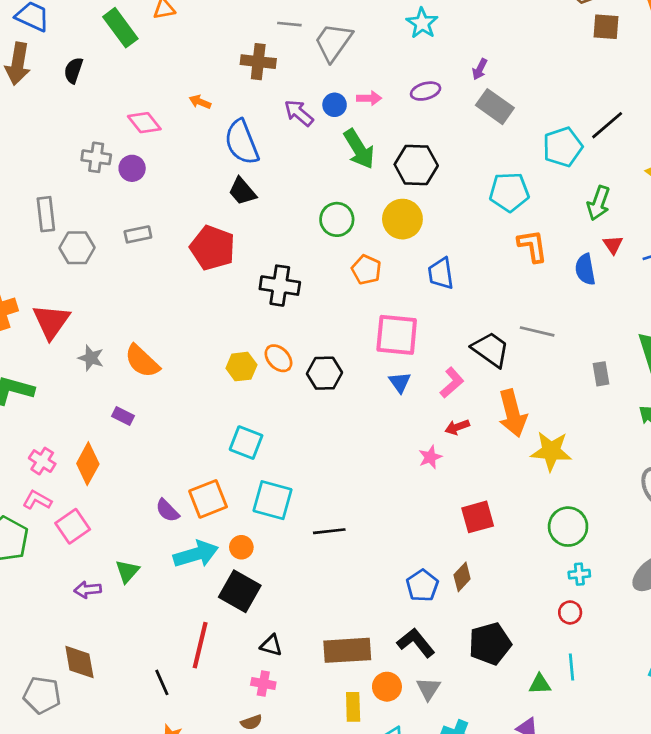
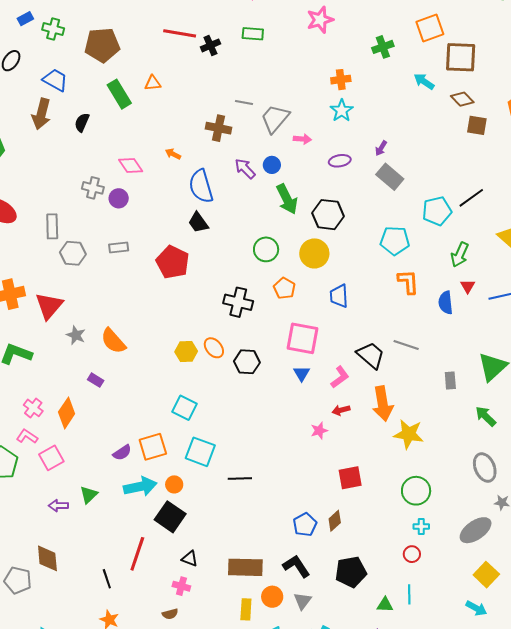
pink arrow: (369, 98) -> (302, 139), moved
black cross: (280, 286) -> (238, 302), moved
purple semicircle: (167, 511) -> (122, 453), turned -84

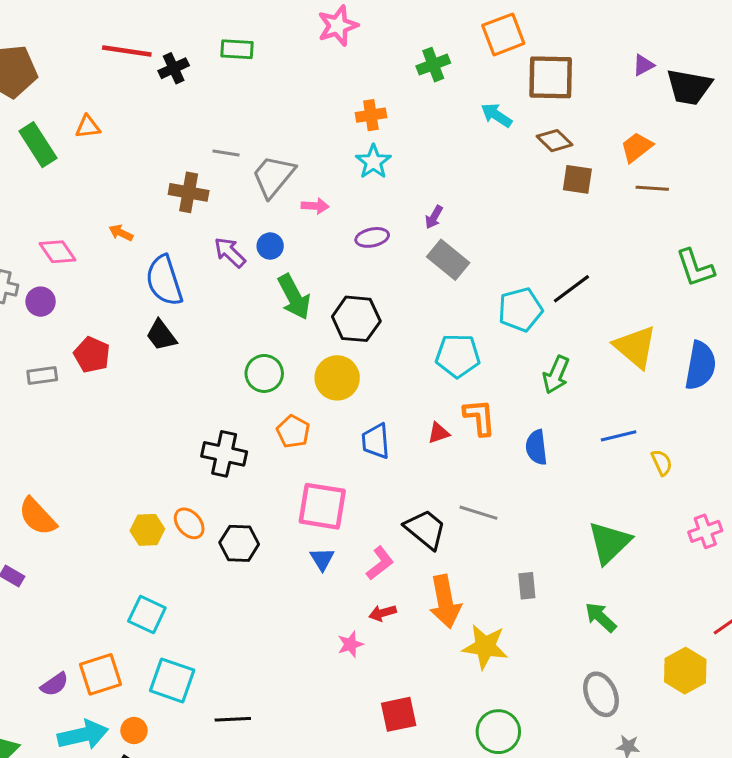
red pentagon: (173, 262) -> (92, 355), moved, size x0.7
red triangle: (468, 286) -> (438, 433), moved, turned 42
gray rectangle: (450, 380) -> (527, 586), moved

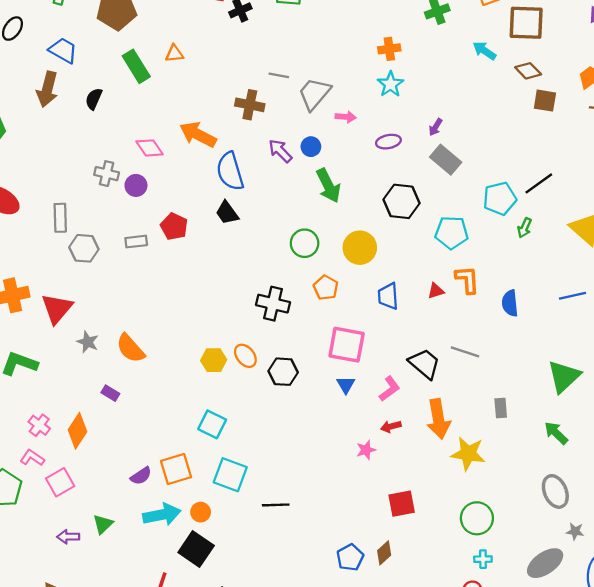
orange arrow: (121, 233) -> (198, 134), size x2.0
black hexagon: (356, 319) -> (401, 201), moved
green arrow: (556, 375) -> (525, 228), moved, size x0.7

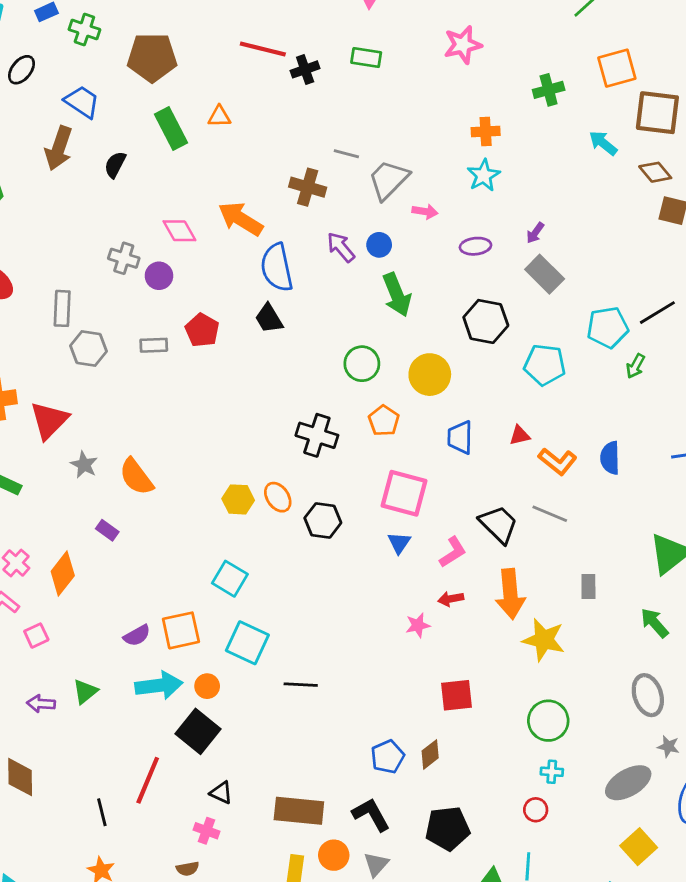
orange L-shape: (467, 280) -> (558, 461), moved, turned 128
pink square: (60, 482) -> (36, 636), size x0.7

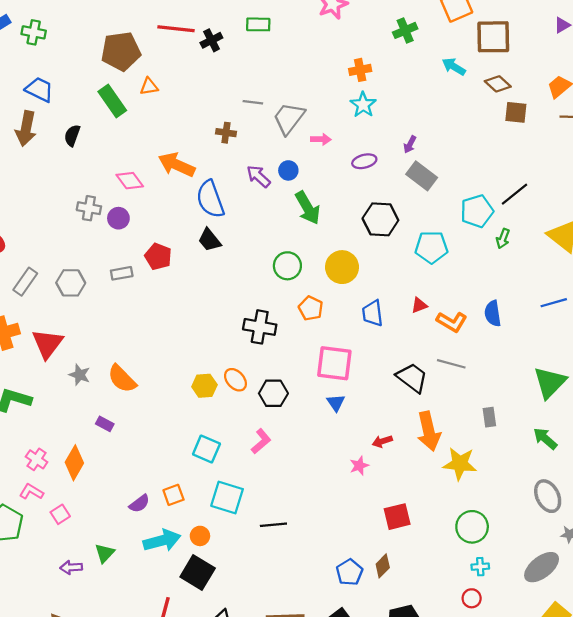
brown pentagon: (152, 57) -> (121, 51), moved
brown cross: (308, 187) -> (226, 133), size x0.7
gray rectangle: (62, 308) -> (25, 282), moved, turned 40
pink L-shape: (453, 552) -> (261, 441), moved
orange square: (181, 630) -> (173, 495), size x0.7

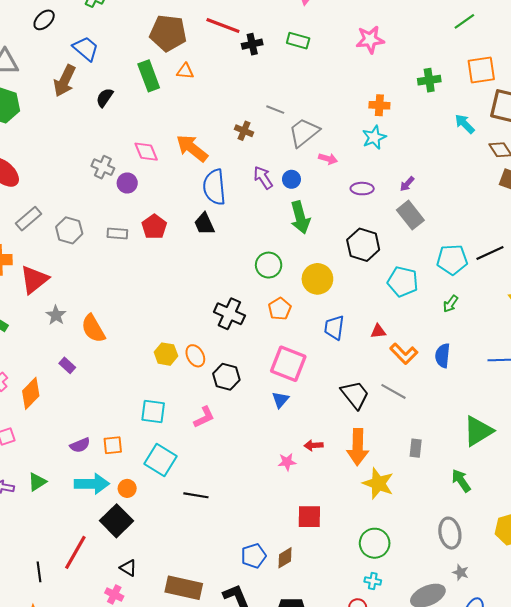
green arrow: (503, 239) -> (450, 304), moved
cyan square: (206, 449) -> (153, 412), turned -30

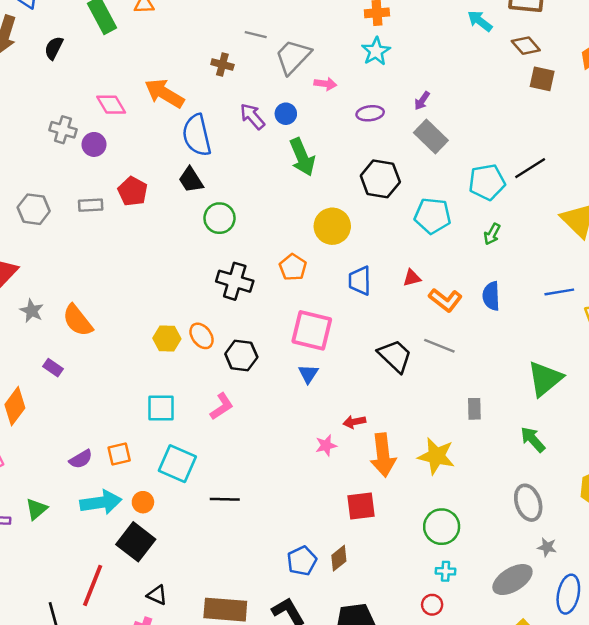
green circle: (269, 265) -> (219, 218), moved
orange arrow: (358, 447) -> (383, 455), moved

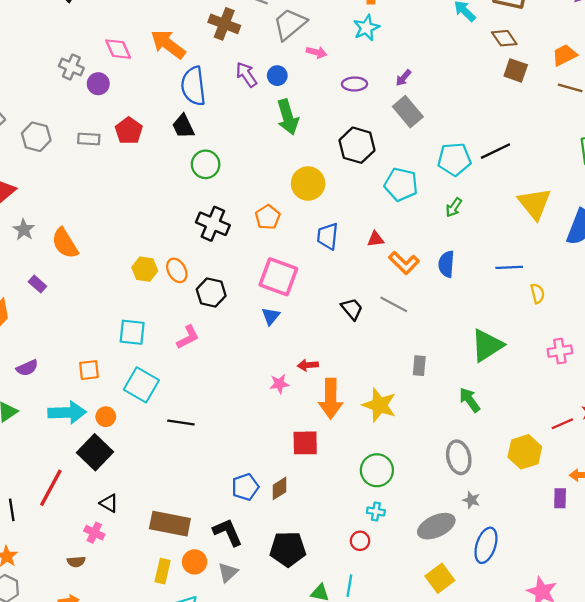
brown cross: (222, 65) -> (224, 24), size x1.5
black trapezoid: (395, 356) -> (352, 309), size x0.7
purple semicircle: (81, 459) -> (27, 368), moved

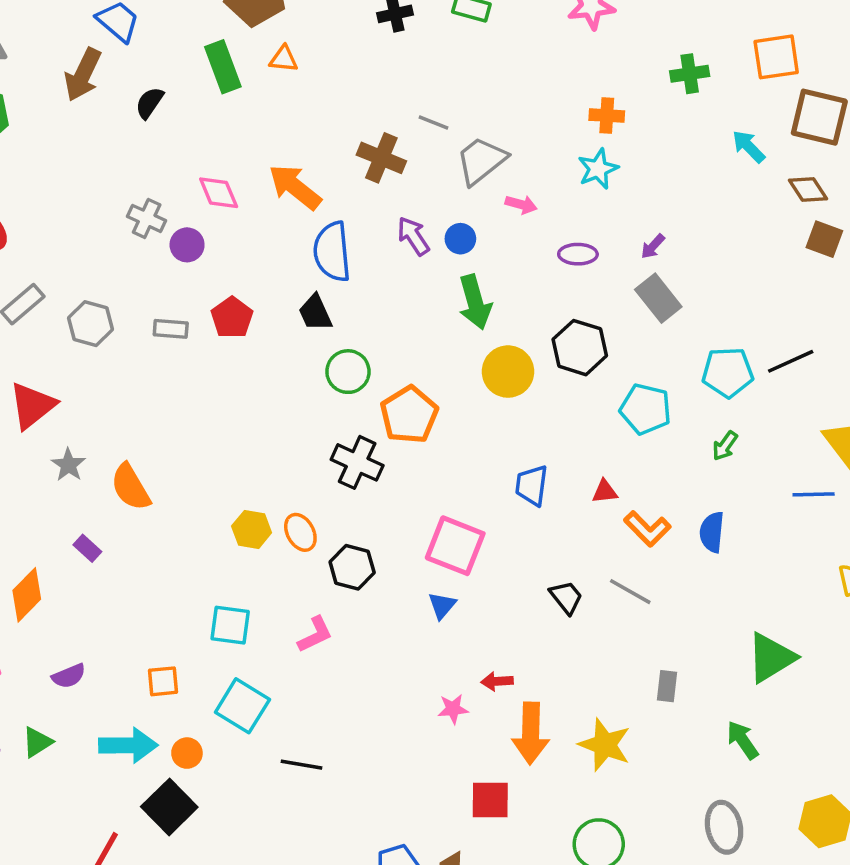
yellow circle: (308, 184) -> (508, 372), moved
orange pentagon: (268, 217) -> (409, 415), moved, size x1.5
blue line: (509, 267) -> (814, 494), moved

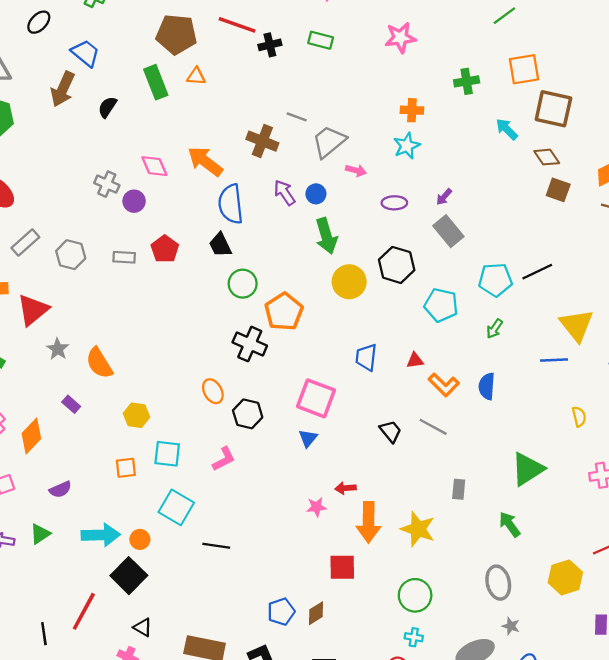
yellow hexagon: (252, 529) -> (137, 415), moved
orange square: (163, 681) -> (126, 468), moved

